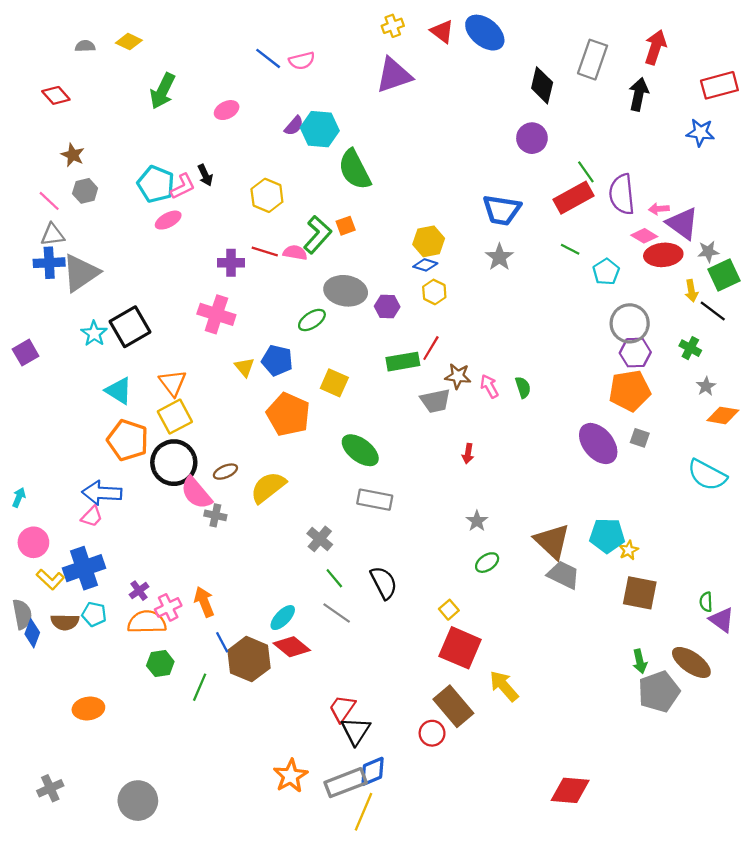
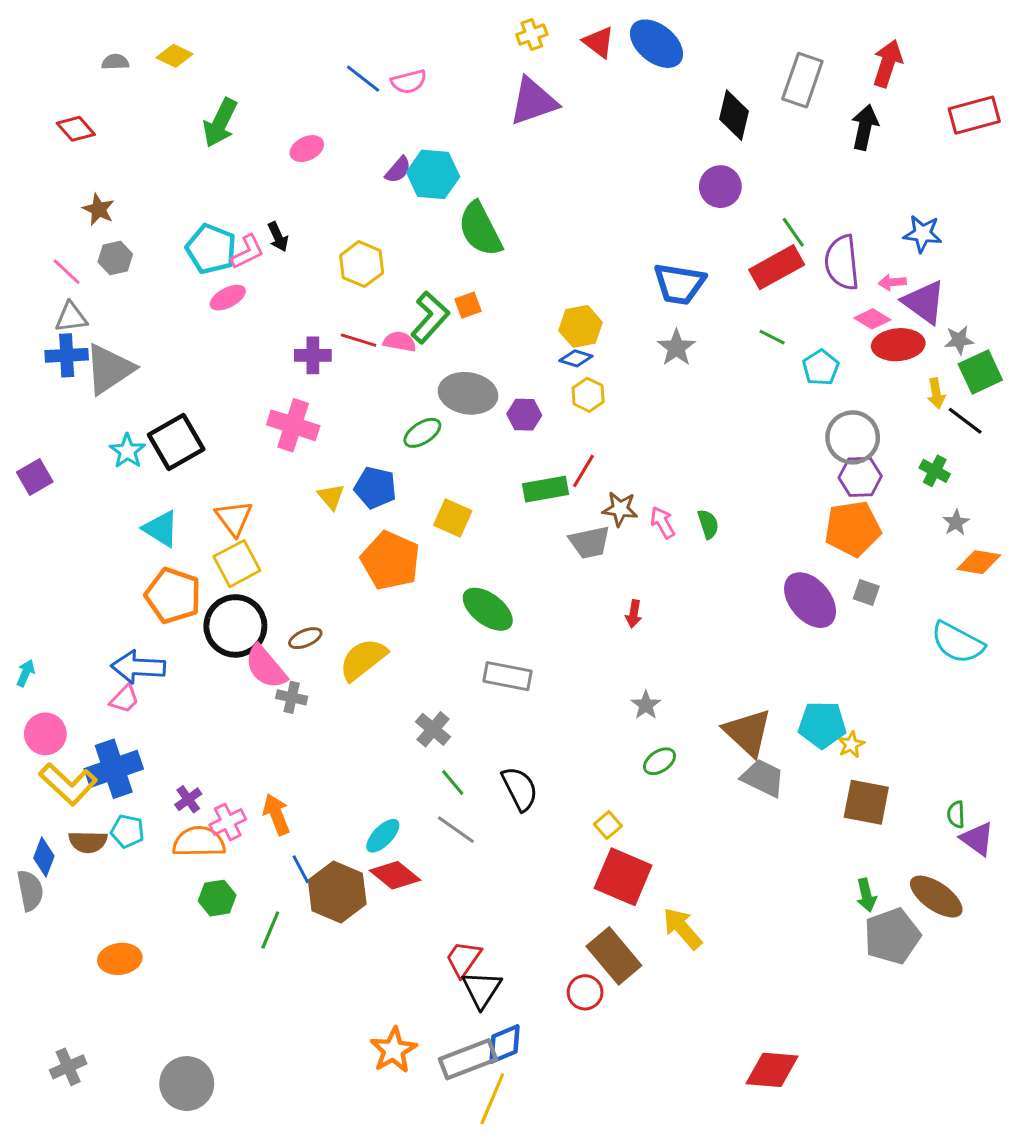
blue star: (700, 132) -> (923, 234), moved
yellow L-shape: (50, 579) -> (68, 784), size x1.5
gray semicircle: (22, 614) -> (30, 890), moved

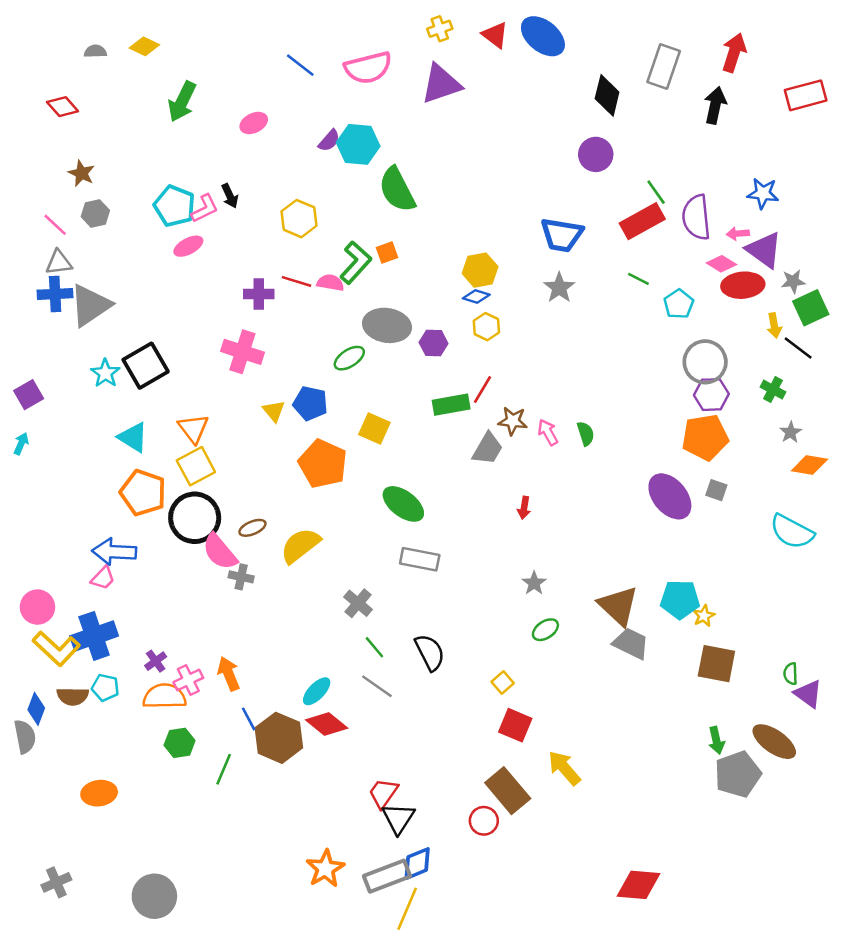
pink semicircle: (409, 82) -> (368, 68), moved, size x1.6
gray trapezoid: (590, 542) -> (488, 449), turned -48
cyan arrow: (26, 673) -> (21, 444), moved
red square: (623, 877) -> (515, 725), size x0.7

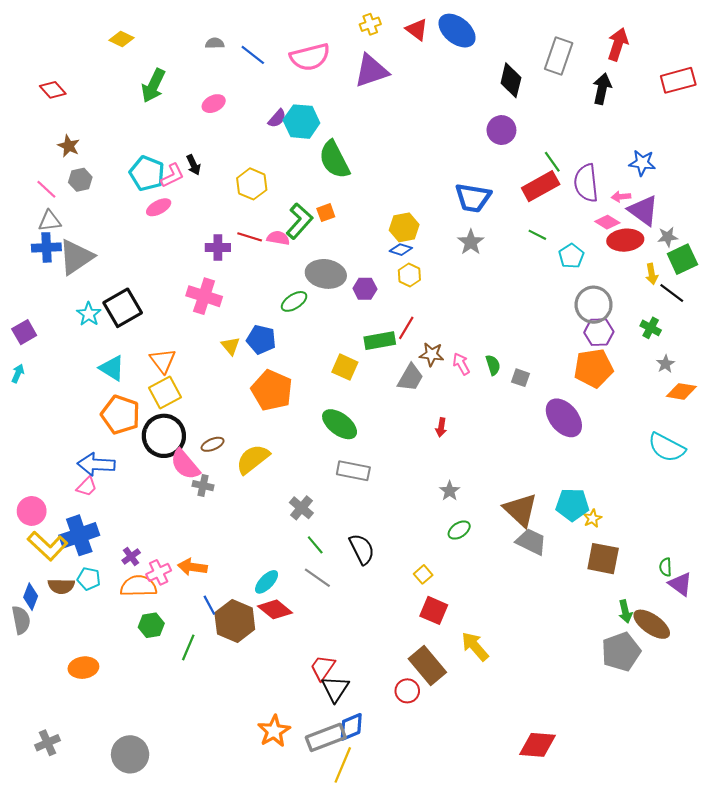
gray semicircle: (95, 51) -> (215, 43), moved
yellow square: (374, 429) -> (345, 367), moved
gray square: (716, 490) -> (521, 378), moved
orange arrow: (229, 674) -> (192, 567), turned -60
green arrow: (716, 740) -> (625, 612), moved

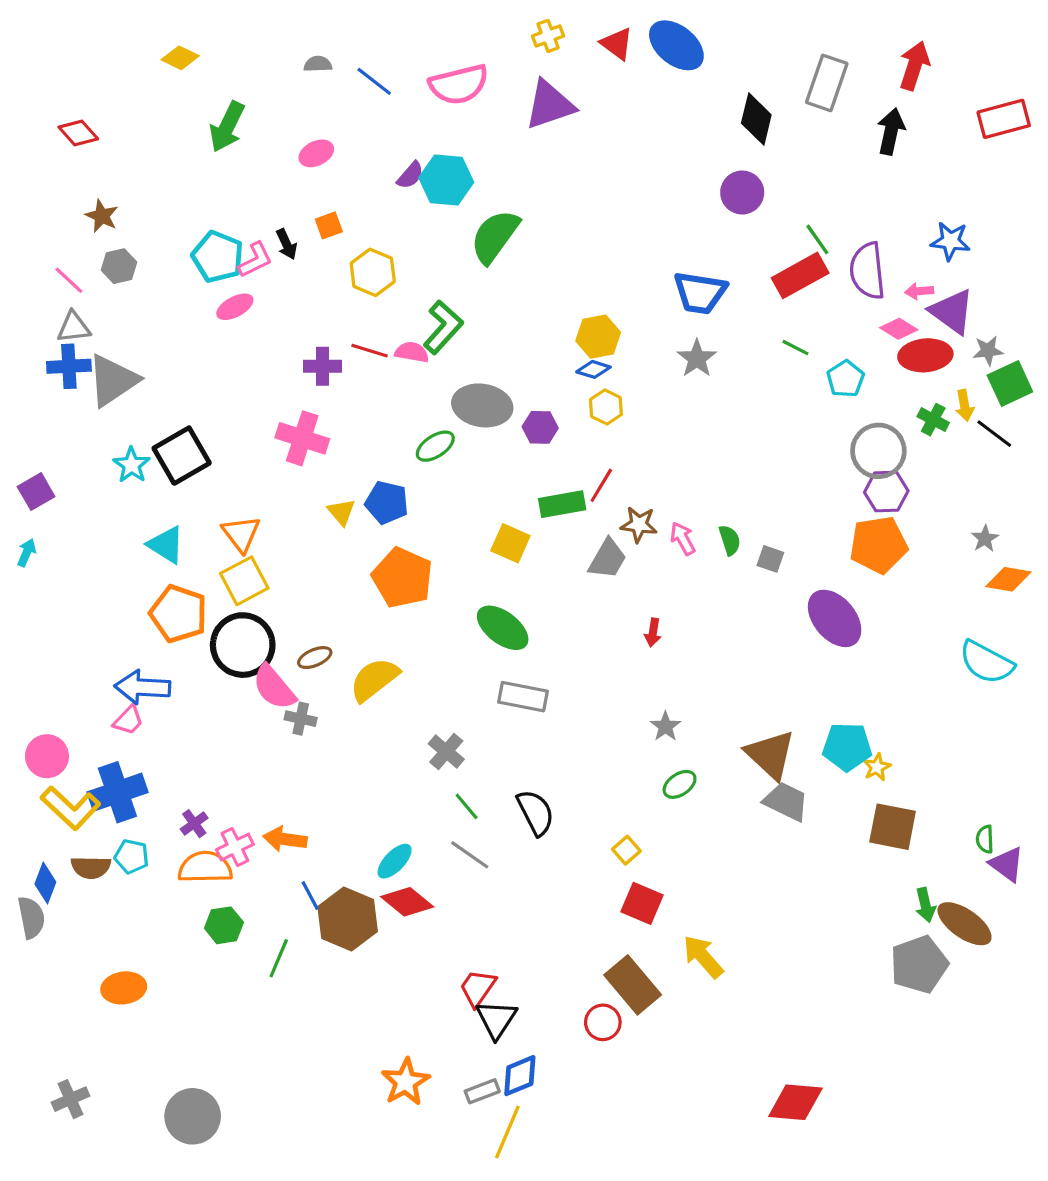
green semicircle: (334, 160) -> (495, 236), turned 63
orange square: (326, 213) -> (329, 225), moved
green cross: (651, 328) -> (933, 420), moved
gray rectangle: (326, 737) -> (482, 1091), size x0.6

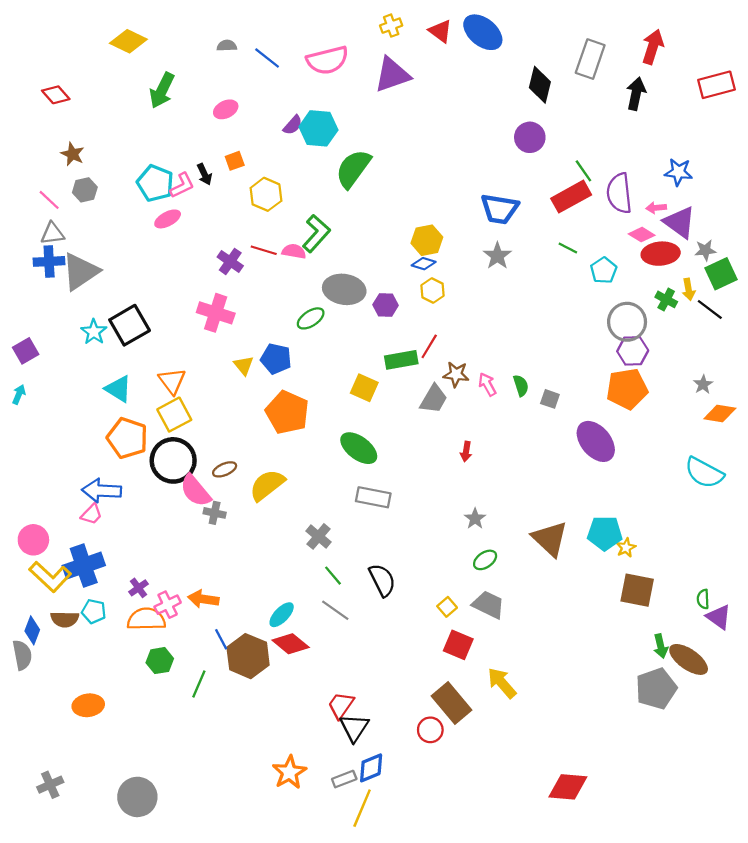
yellow diamond: (180, 58) -> (128, 41), size x1.4
purple cross: (323, 366) -> (230, 261), turned 35
gray trapezoid: (786, 802) -> (488, 605), moved

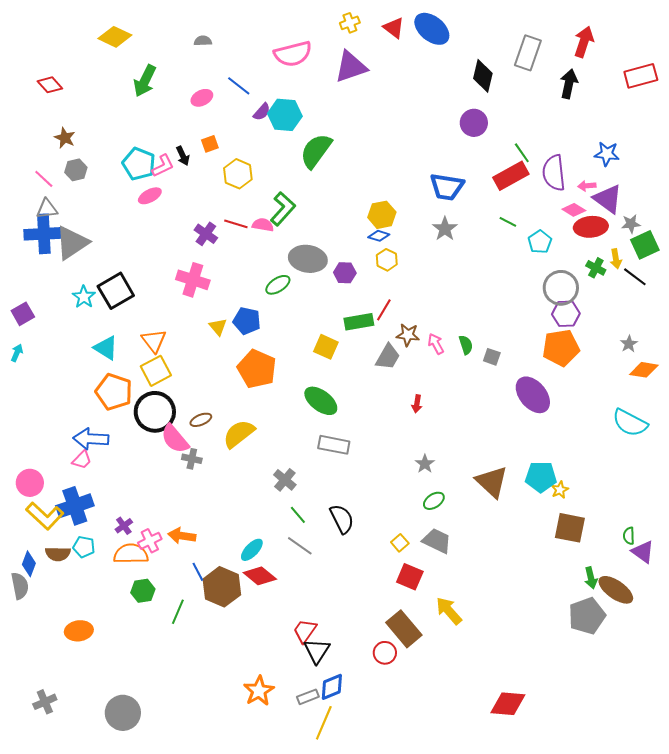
blue line: (267, 58) -> (239, 86), moved
blue cross: (49, 261) -> (44, 234), size x1.4

